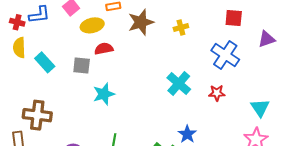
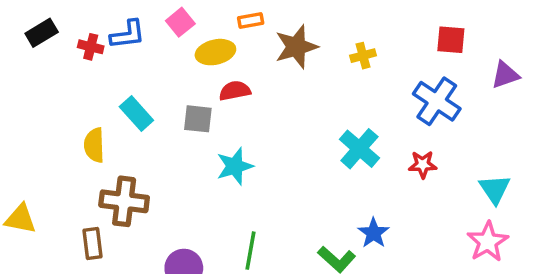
yellow semicircle: (19, 48) -> (94, 145), moved

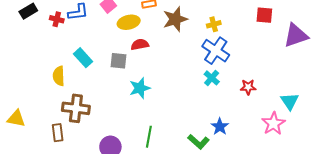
purple triangle: (505, 75) -> (296, 35), size x1.5
blue cross: (437, 101) -> (216, 51), moved
cyan cross: (359, 149) -> (212, 78), size x0.7
pink star: (488, 242) -> (273, 124), moved

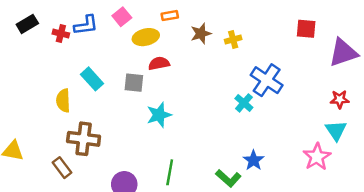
brown star: (175, 19) -> (201, 34), size x0.7
yellow cross: (214, 24) -> (233, 39), moved
blue cross: (216, 51) -> (267, 80), moved
red star: (248, 87) -> (340, 99), moved
brown rectangle: (58, 133) -> (62, 168), turned -30

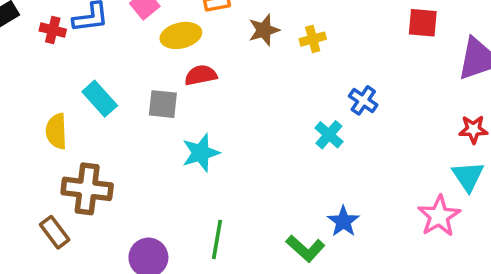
blue cross: (267, 80) -> (363, 100), size x0.6

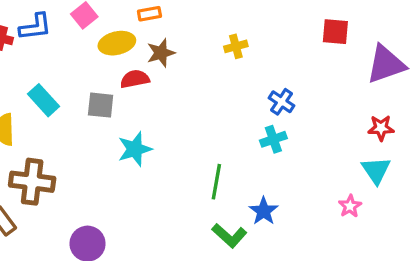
brown star: (264, 30) -> (161, 53), moved
cyan cross: (329, 135) -> (273, 139), moved, turned 30
pink star: (439, 216) -> (350, 206), size x0.6
green line: (217, 239) -> (216, 182), moved

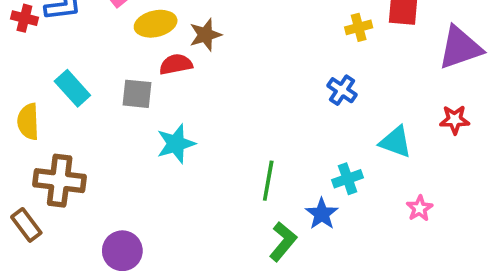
yellow cross: (236, 46) -> (359, 27), moved
cyan cross: (273, 139) -> (348, 179), moved
cyan triangle: (376, 170) -> (396, 142), moved, turned -36
green L-shape: (229, 235) -> (283, 242), turned -92

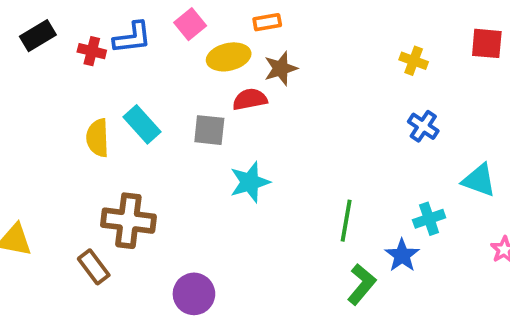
yellow cross: (359, 27) -> (414, 61), moved, turned 35
yellow semicircle: (28, 122) -> (98, 138), moved

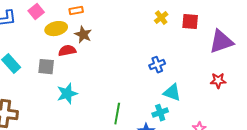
yellow cross: (414, 61) -> (161, 18), moved, turned 32
brown star: (281, 68) -> (83, 35), turned -30
blue cross: (423, 126) -> (157, 65), turned 35
cyan triangle: (479, 180) -> (172, 93), moved

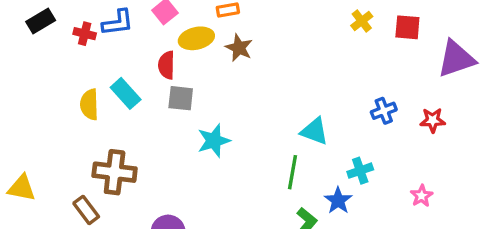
red semicircle: (67, 51) -> (166, 65), moved, turned -78
blue cross: (157, 65) -> (384, 111), moved
red star: (218, 81) -> (433, 120), moved
cyan triangle: (172, 93) -> (315, 131), moved

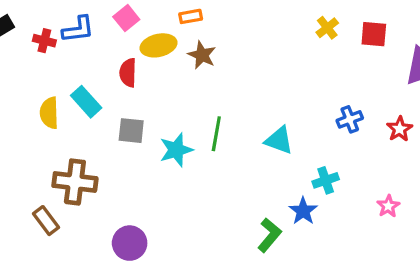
gray square: (181, 98) -> (131, 131), moved
red star: (433, 120) -> (400, 129), turned -30
green line: (292, 172) -> (216, 134), moved

